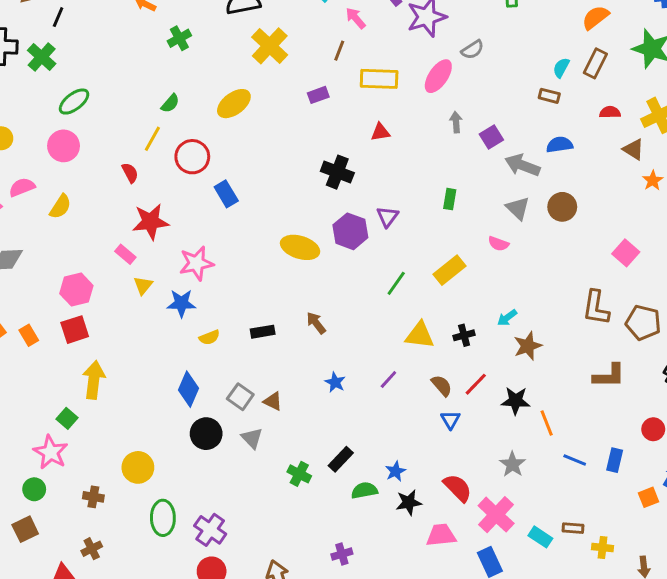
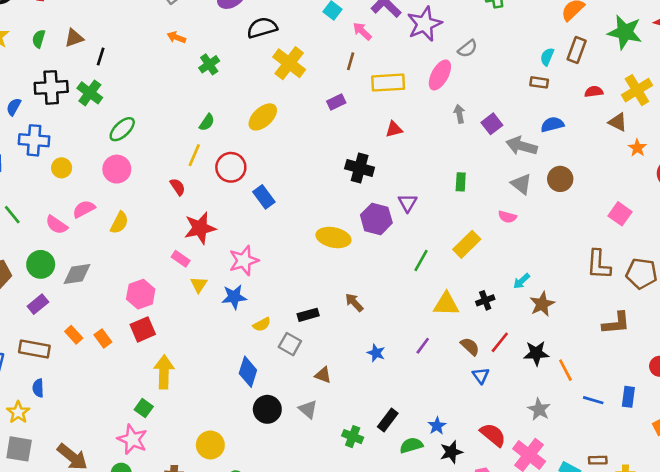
gray square: (240, 397) -> (290, 344), moved

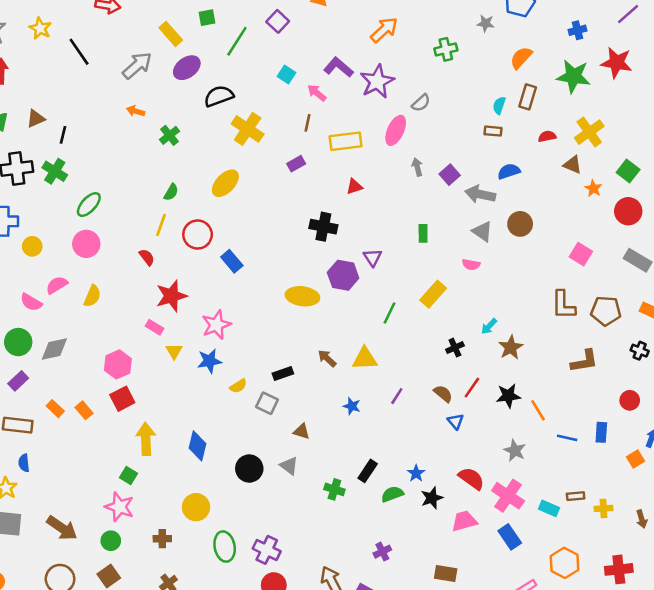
yellow triangle: (446, 304) -> (365, 359), moved
blue diamond: (248, 372) -> (198, 446), moved

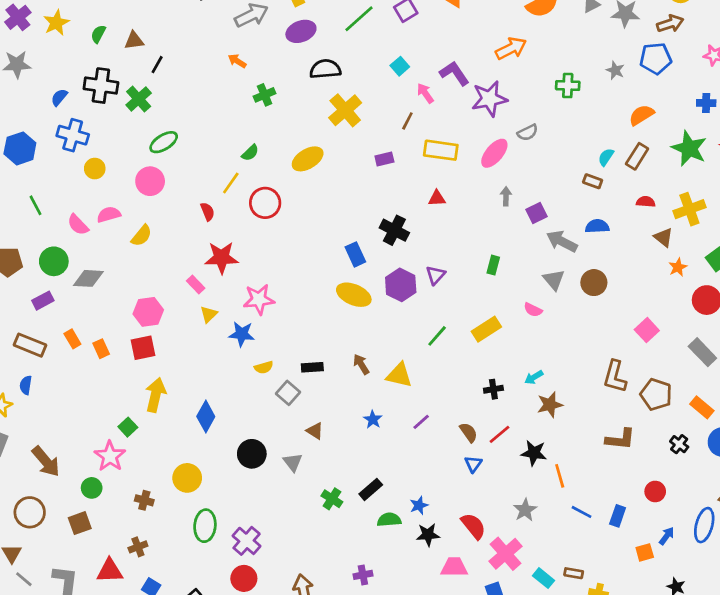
blue rectangle: (232, 261) -> (355, 254), moved

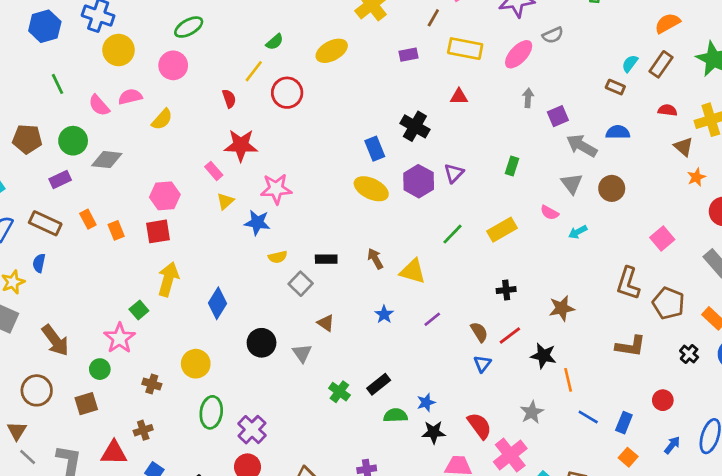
yellow circle: (95, 169) -> (119, 50), size x1.5
cyan arrow: (534, 377) -> (578, 232), moved
orange square: (645, 552) -> (628, 457), moved, turned -36

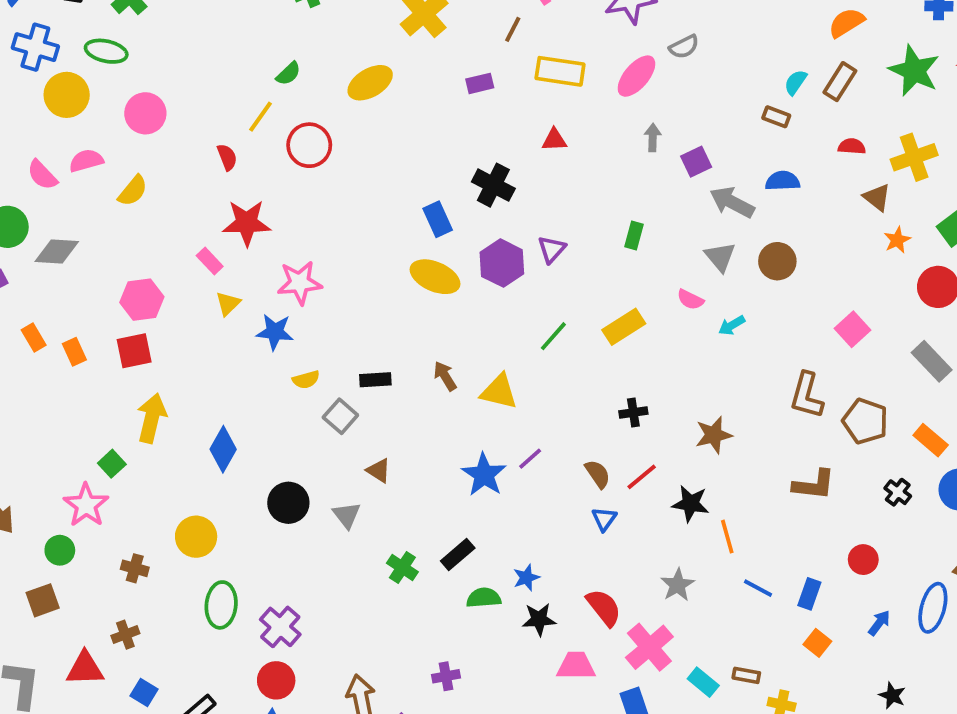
green ellipse: (189, 27) -> (106, 51), moved, turned 44
blue star: (384, 314) -> (484, 475), moved, size x1.6

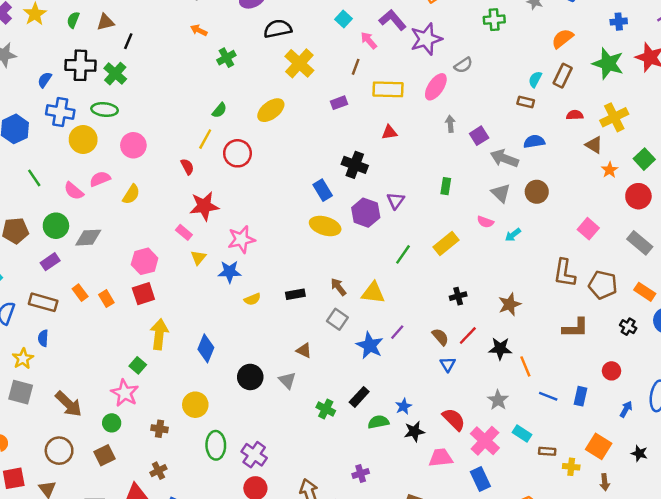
gray square: (340, 416) -> (337, 319), moved
orange square: (817, 643) -> (599, 446), moved, size x1.5
cyan rectangle: (703, 682) -> (522, 433), moved

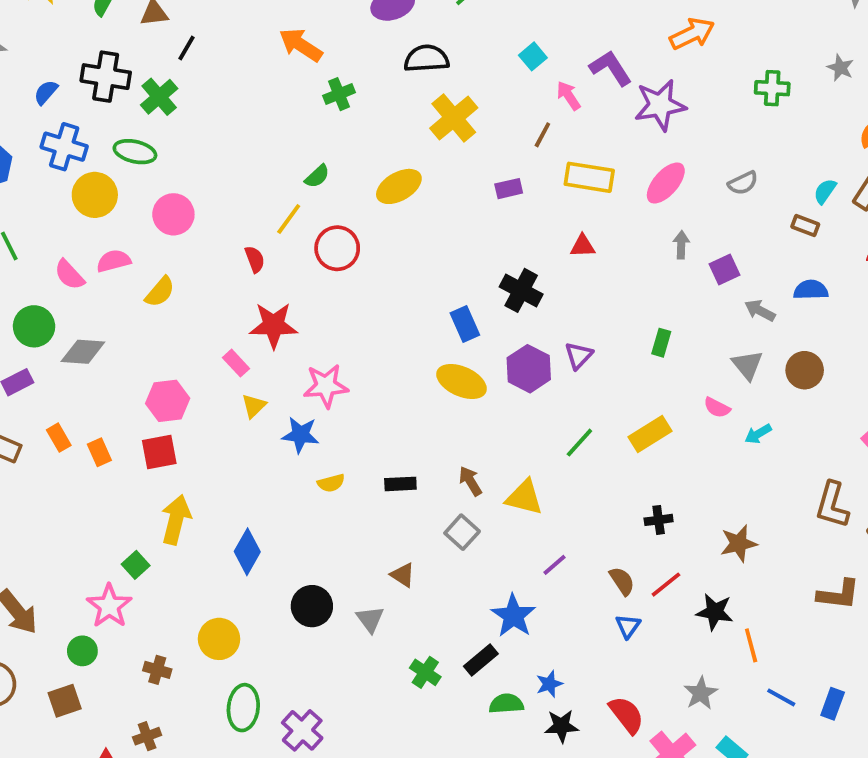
orange arrow: (199, 30) -> (301, 45), size x1.6
gray semicircle: (463, 65) -> (743, 183), moved
gray arrow: (504, 158) -> (760, 311), size x0.7
blue star: (370, 345) -> (513, 616), moved

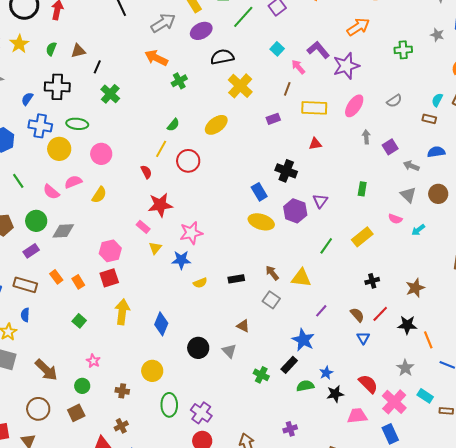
green cross: (159, 97) -> (110, 94), moved
green square: (136, 565) -> (79, 321), moved
pink star: (109, 606) -> (93, 361), size x0.6

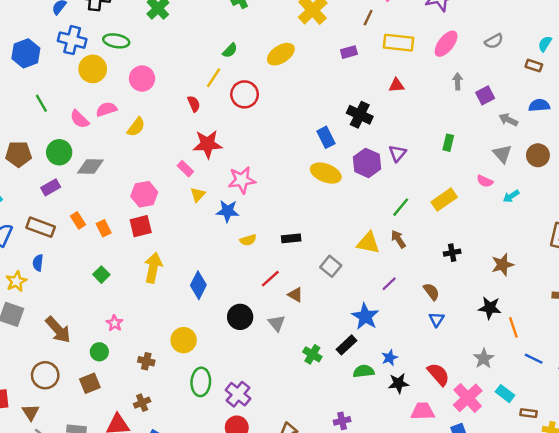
brown arrow: (272, 273) -> (398, 239), moved
red line: (380, 314) -> (270, 279), moved

